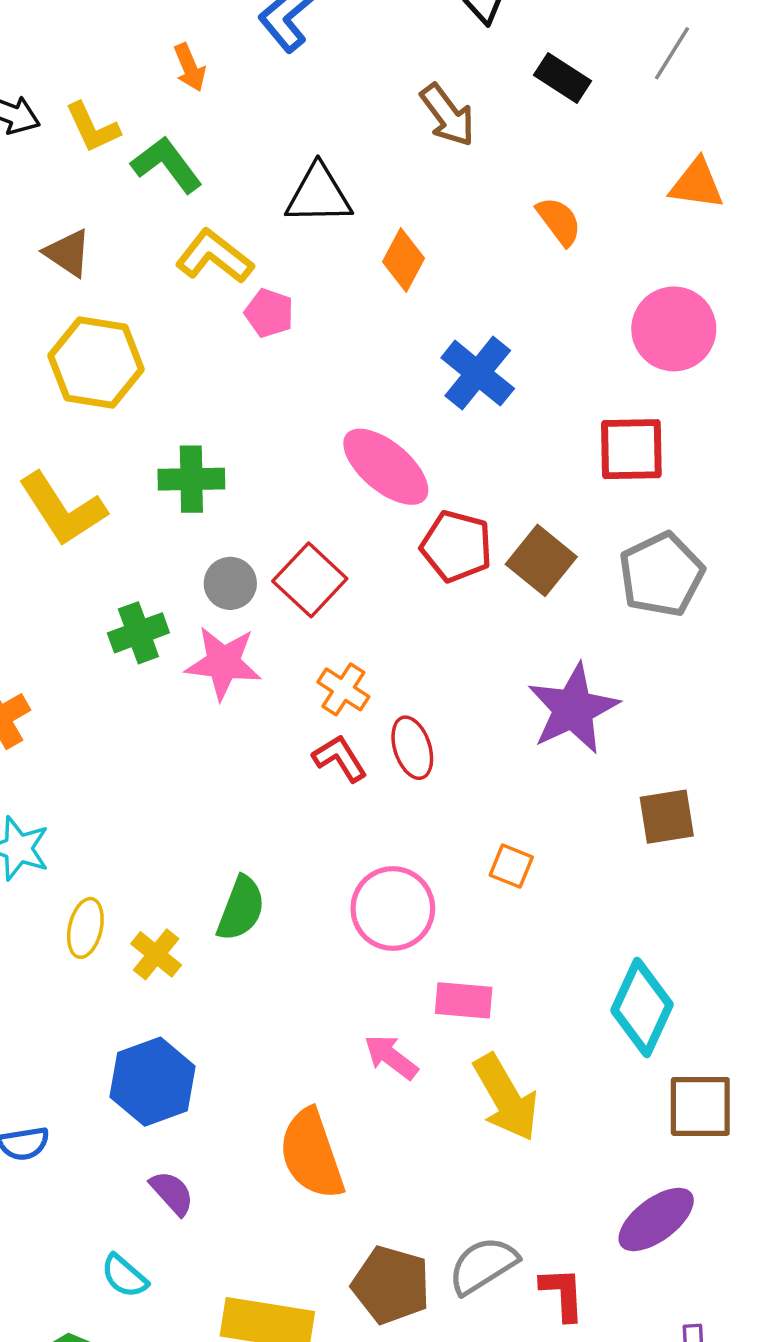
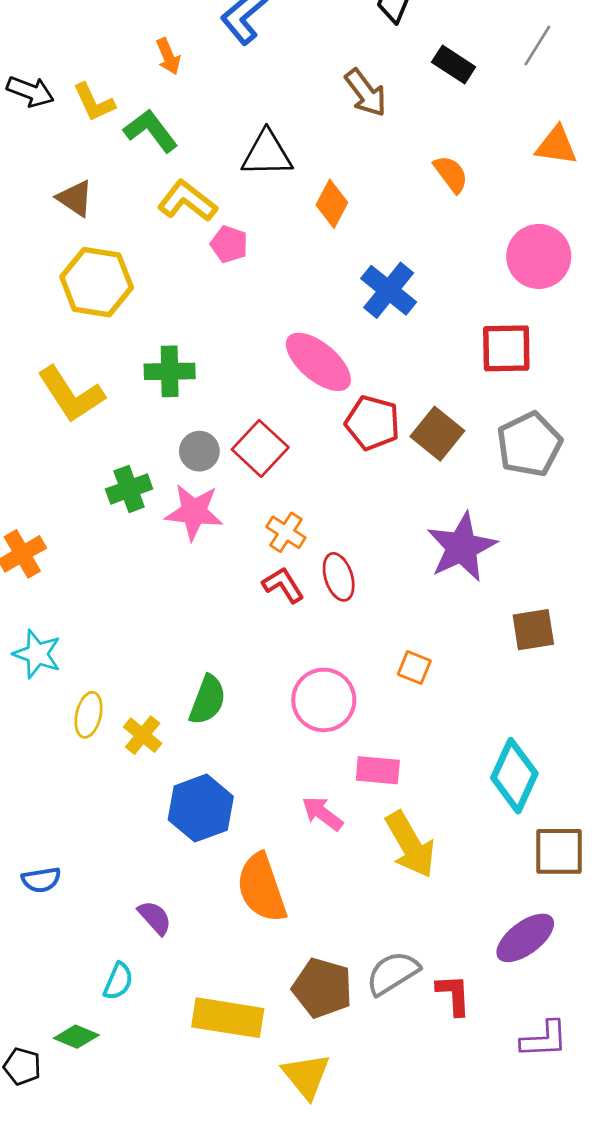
blue hexagon: (153, 1082) -> (201, 808), moved
cyan semicircle: (124, 1276) -> (118, 981), turned -108

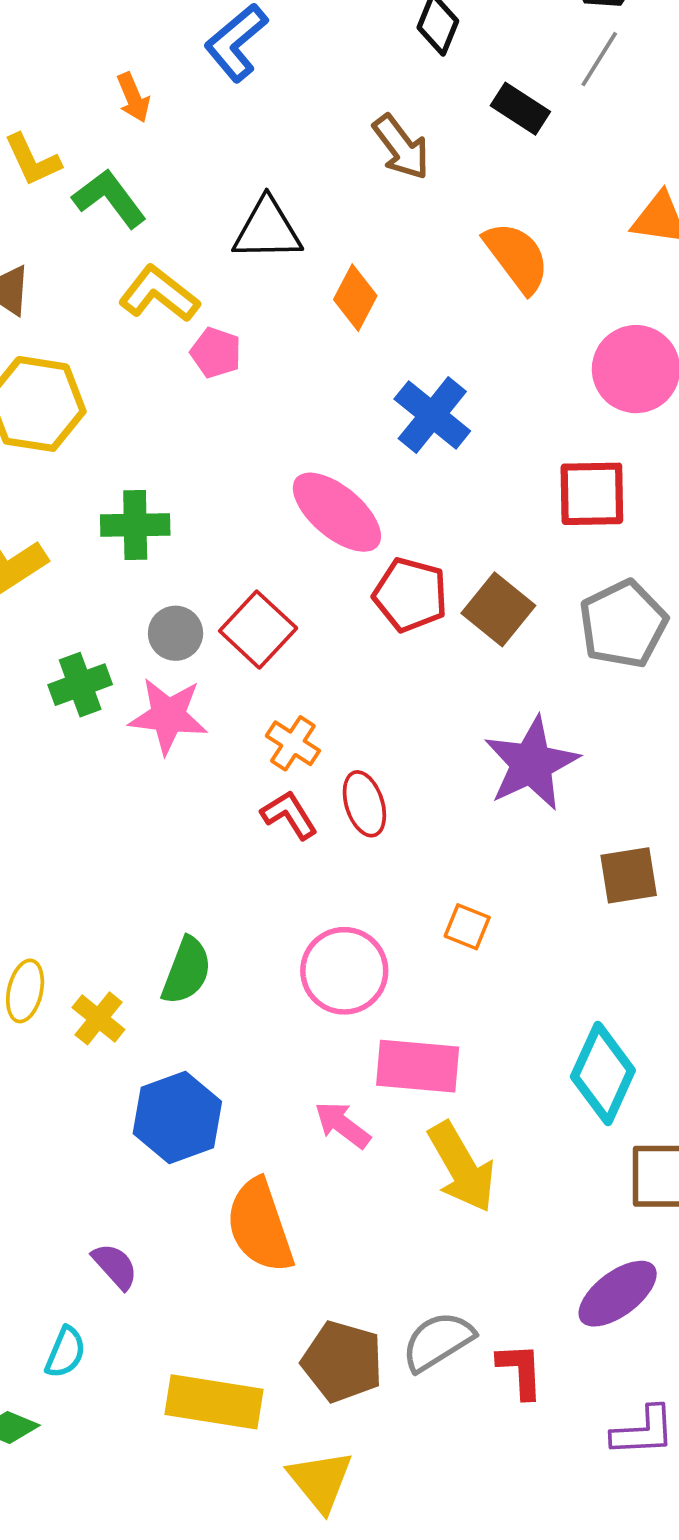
gray line: (537, 46) -> (599, 59), moved
orange semicircle: (451, 174) -> (517, 257), size x1.4
pink rectangle: (378, 770) -> (418, 1066), size x1.4

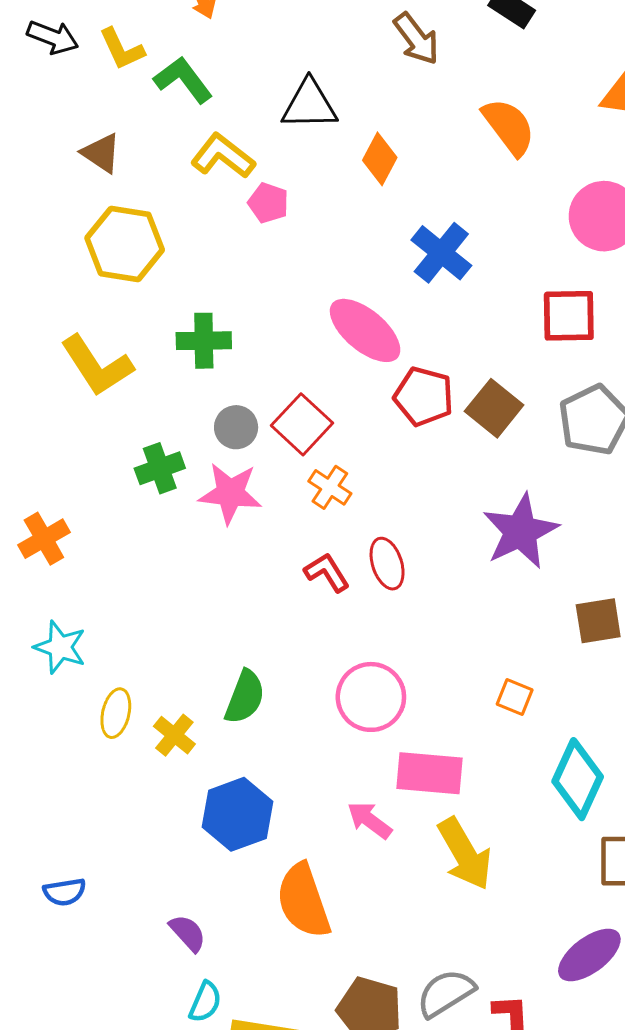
orange cross: (293, 743) -> (330, 487), moved
orange square: (467, 927) -> (515, 697), moved
cyan semicircle: (65, 1352) -> (205, 1002), moved

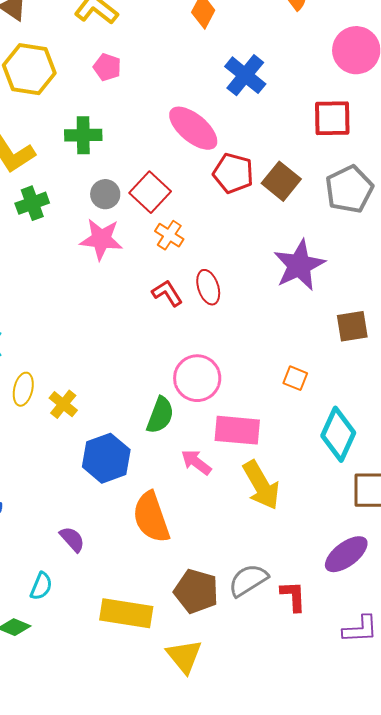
pink pentagon: (268, 203) -> (107, 67), moved
green cross: (160, 468) -> (32, 203), moved
green semicircle: (245, 697) -> (160, 415), moved
cyan semicircle: (205, 1002) -> (41, 586), moved

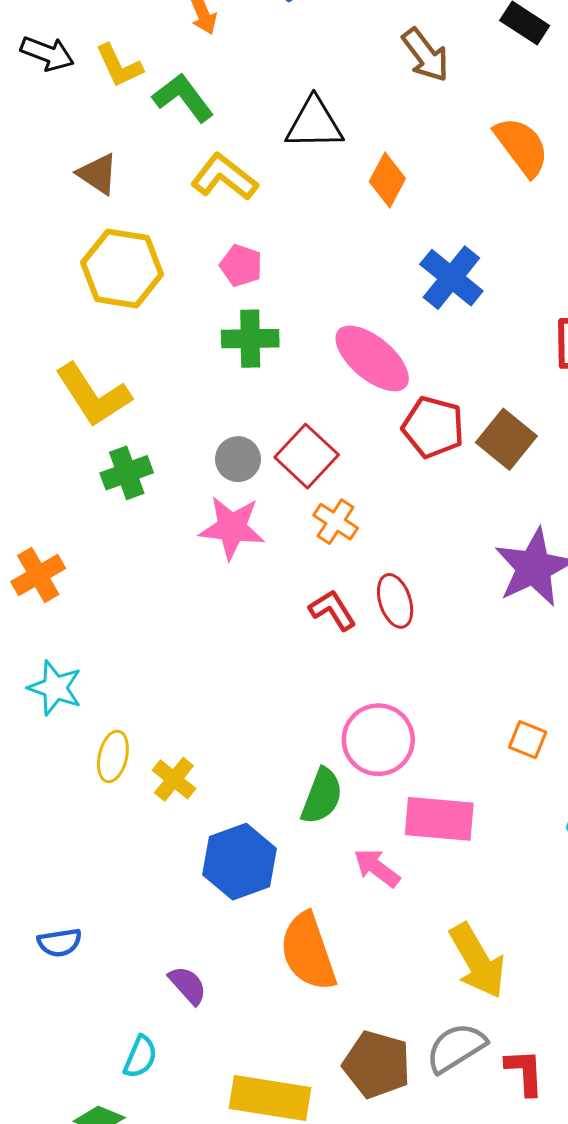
green cross: (83, 135) -> (250, 339), moved
yellow arrow: (261, 485) -> (477, 961), moved

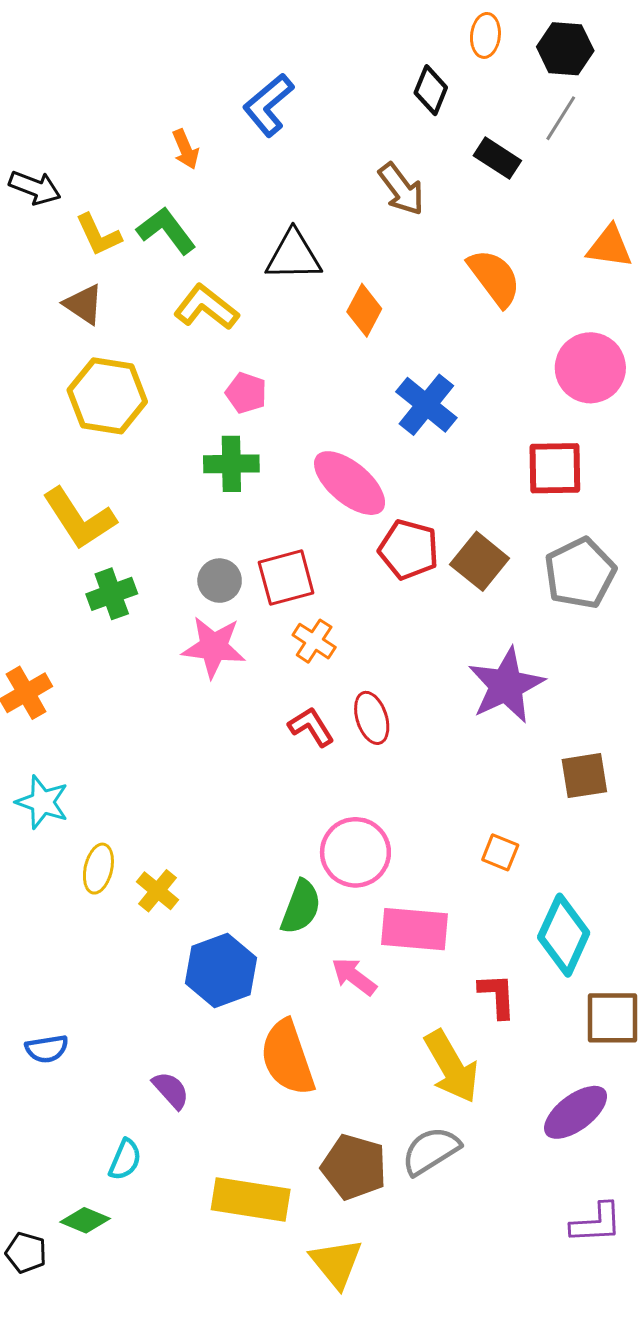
yellow L-shape: (119, 66) -> (98, 235), moved
pink pentagon: (241, 265) -> (246, 393), moved
red square: (307, 456) -> (286, 578), turned 32
red L-shape: (525, 1072) -> (497, 996), moved

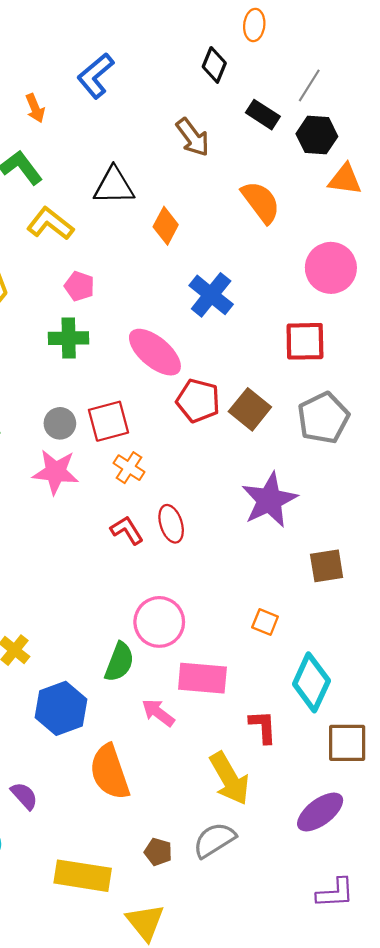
black hexagon: (565, 49) -> (317, 135), moved
brown pentagon: (354, 1167) -> (158, 852), size x0.6

